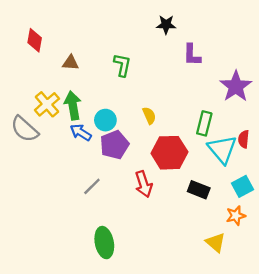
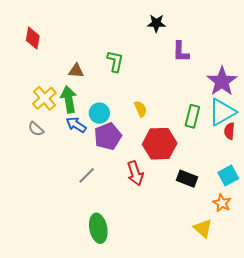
brown triangle: (71, 63) -> (76, 71), moved
gray semicircle: (25, 129) -> (36, 129), moved, size x0.6
cyan triangle: (222, 149) -> (222, 112), moved, turned 40
orange star: (236, 216) -> (222, 203), turned -30

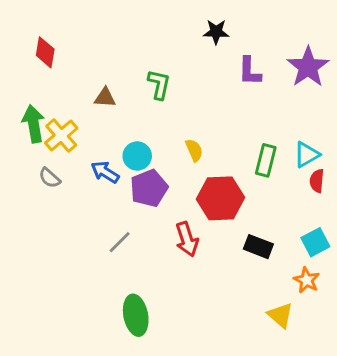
purple star: (222, 81) -> (308, 67), moved
green arrow: (69, 99) -> (33, 124), moved
cyan triangle: (222, 112) -> (307, 155), size x0.7

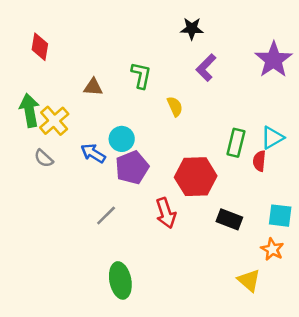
purple L-shape: (250, 71) -> (206, 68), moved, turned 44
yellow semicircle: (194, 150) -> (175, 106), moved
red semicircle: (317, 181) -> (259, 161), moved
cyan square: (315, 242) -> (280, 216), turned 35

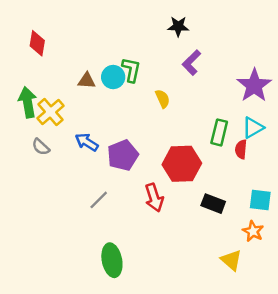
purple star: (274, 60) -> (254, 85), moved
cyan circle: (122, 139) -> (113, 77), moved

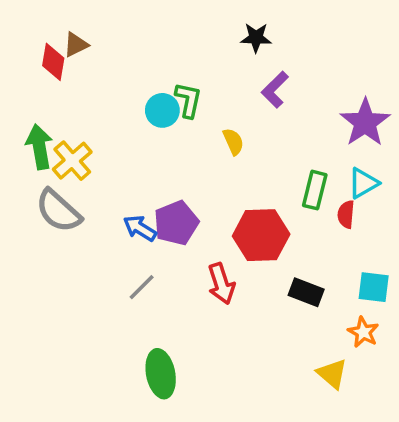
brown triangle: (87, 81) -> (76, 45), moved, turned -30
blue arrow: (87, 142) -> (140, 228), moved
gray semicircle: (41, 147) -> (58, 211), size x1.8

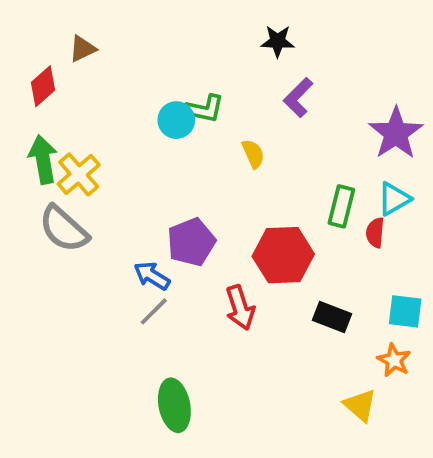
red diamond: (53, 62) -> (43, 86), moved, turned 39
green L-shape: (188, 100) -> (204, 109), turned 90
blue arrow: (140, 228) -> (152, 276), moved

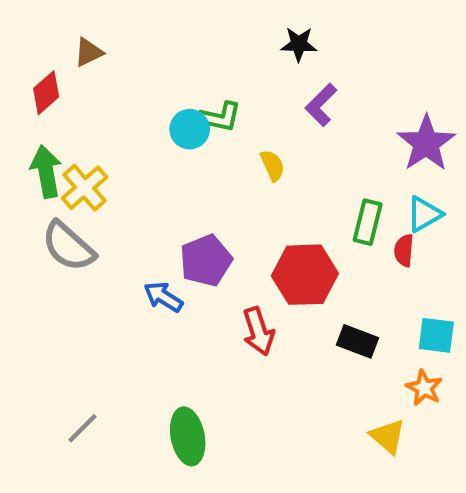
gray line: (154, 311) -> (83, 428), moved

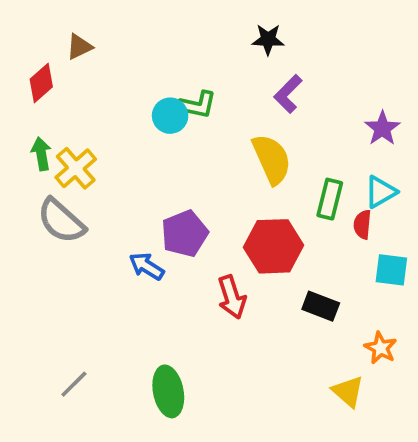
purple star: (426, 143) -> (382, 128), size x0.7
yellow semicircle: (273, 166) -> (272, 159), moved, size x1.8
green arrow: (46, 172) -> (41, 154), size x0.7
cyan square: (436, 335) -> (391, 270), moved

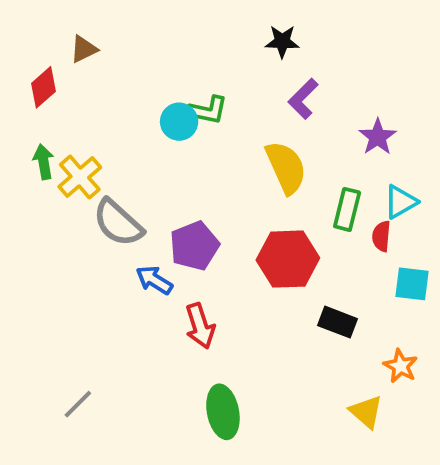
purple star: (382, 128) -> (378, 137), moved
gray semicircle: (61, 221) -> (118, 223), moved
red arrow: (232, 297) -> (200, 326), moved
green ellipse: (168, 391) -> (223, 412), moved

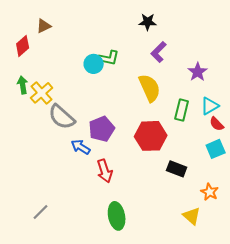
red semicircle: (381, 236) -> (217, 124), moved, turned -49
cyan square: (412, 284) -> (216, 149), turned -30

